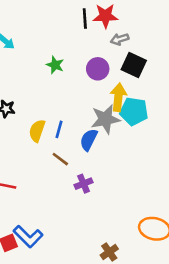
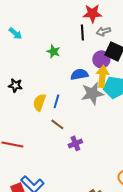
black line: (85, 18) -> (82, 32), moved
purple circle: (98, 69) -> (101, 59), moved
blue semicircle: (89, 140) -> (79, 74), moved, turned 54

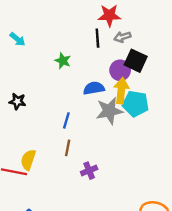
yellow semicircle: (39, 102) -> (28, 160), moved
brown line: (57, 124) -> (68, 148), turned 64

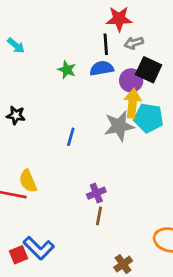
blue semicircle: (94, 88) -> (102, 68), moved
brown line: (68, 148) -> (99, 216), moved
yellow semicircle: (28, 160) -> (28, 181), turned -42

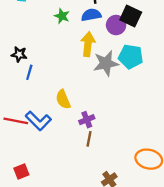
yellow arrow: (132, 103) -> (88, 44), moved
blue line: (71, 137) -> (29, 72), moved
yellow semicircle: (28, 181) -> (63, 99), moved
blue L-shape: (39, 248) -> (38, 121), moved

